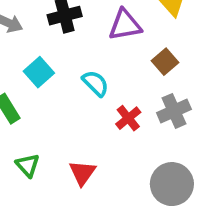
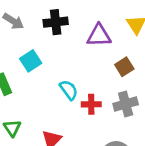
cyan semicircle: (96, 83) -> (69, 90), moved
red cross: (128, 118) -> (91, 104), turned 30

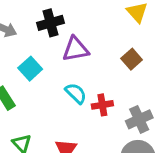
purple triangle: (99, 36) -> (76, 49), moved
gray cross: (126, 104) -> (139, 119), moved

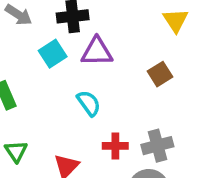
cyan square: (30, 69) -> (53, 54), moved
red cross: (102, 105) -> (115, 146), moved

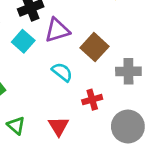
brown square: (160, 74) -> (95, 47), moved, size x1.4
gray cross: (157, 146) -> (128, 71), moved, turned 30

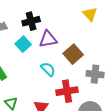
red cross: (92, 100) -> (67, 91), size x1.5

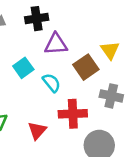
yellow triangle: (90, 14) -> (110, 50), moved
cyan square: (23, 44) -> (23, 68), moved

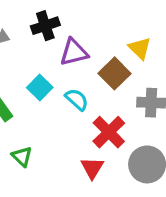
red cross: (73, 114) -> (109, 132), turned -32
red triangle: (37, 131) -> (92, 168), moved

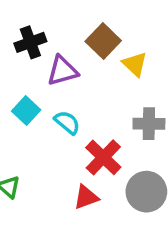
brown square: (115, 73) -> (103, 41), moved
red triangle: (92, 168) -> (86, 197), turned 40

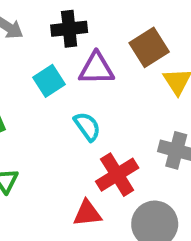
cyan square: (26, 111) -> (49, 81), moved

